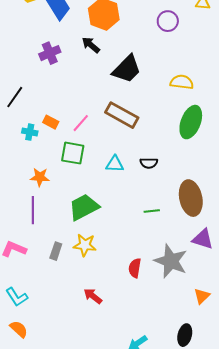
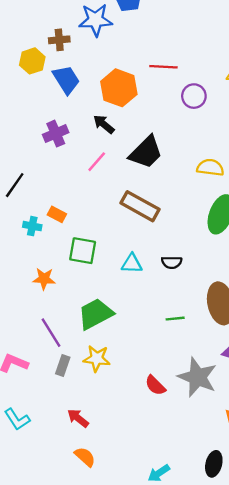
pink line: (81, 123) -> (97, 162), moved
purple line: (33, 210) -> (51, 333), moved, turned -32
red semicircle: (135, 268) -> (155, 385), turned -54
red arrow: (93, 296) -> (78, 418), moved
orange semicircle: (19, 329) -> (85, 457), moved

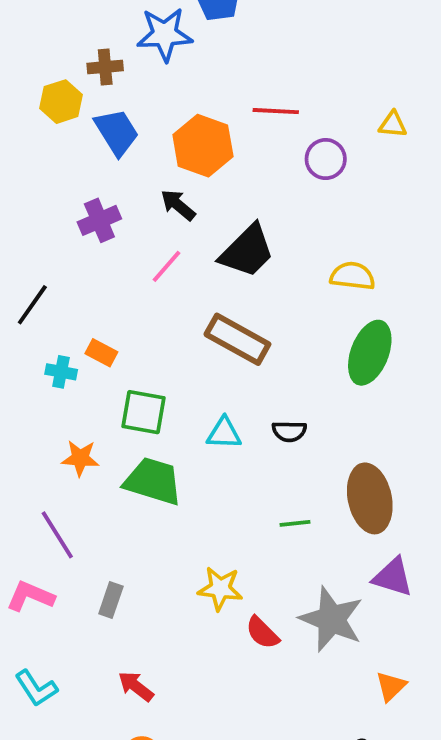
green trapezoid: (96, 314) -> (153, 481), moved, turned 45
purple line: (51, 333) -> (57, 535), moved
yellow star: (97, 358) -> (220, 589), moved

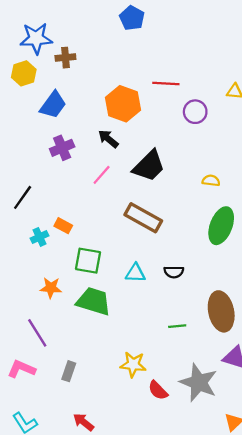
blue star: (165, 34) -> (36, 38), moved
yellow hexagon: (61, 102) -> (24, 73), moved
blue trapezoid: (117, 132) -> (53, 105), moved, turned 68
yellow semicircle: (353, 276) -> (211, 181), size x0.7
cyan cross: (61, 372) -> (39, 237), turned -36

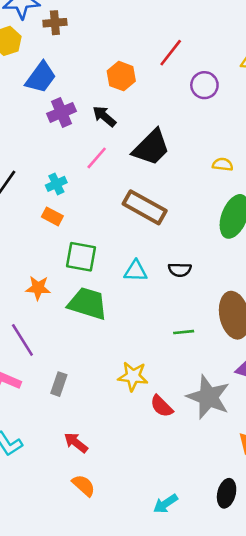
red line: (166, 83) -> (171, 53), turned -55
orange hexagon: (123, 104) -> (121, 76), size x0.7
purple cross: (62, 148) -> (61, 112), moved
cyan cross: (39, 237) -> (56, 184), moved

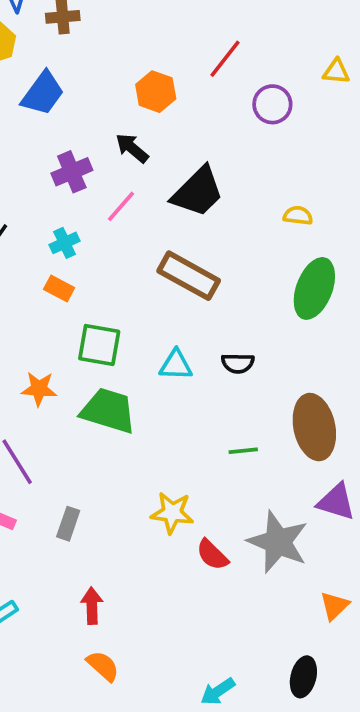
purple cross: (61, 112) -> (72, 172), moved
red arrow: (76, 443) -> (92, 606), turned 50

